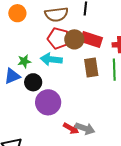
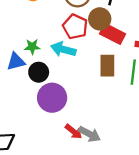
brown circle: (74, 39) -> (100, 19), moved

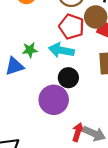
black circle: (39, 72) -> (68, 78), moved
red arrow: (74, 132) -> (78, 132), turned -108

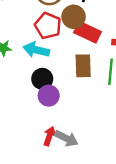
purple circle: (54, 100) -> (49, 96), moved, size x0.7

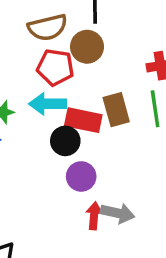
red rectangle: (88, 32) -> (83, 120), moved
purple circle: (49, 96) -> (81, 176), moved

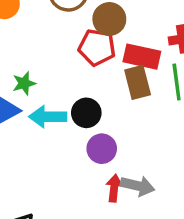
red pentagon: (55, 67) -> (97, 47), moved
cyan arrow: (48, 104) -> (48, 117), moved
red rectangle: (83, 120) -> (142, 57), moved

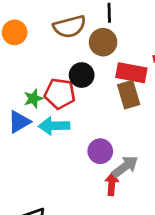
red pentagon: (97, 47) -> (60, 94), moved
black circle: (86, 113) -> (82, 75), moved
gray arrow: (138, 186) -> (125, 167), moved, turned -48

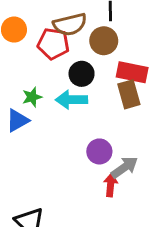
red pentagon: (60, 94) -> (53, 44), moved
cyan arrow: (54, 126) -> (72, 100), moved

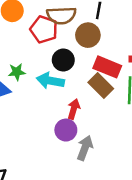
brown rectangle: (129, 94) -> (101, 86), turned -40
gray arrow: (124, 167) -> (85, 148), turned -45
red arrow: (111, 185) -> (74, 109), moved

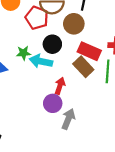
green star: (17, 72) -> (23, 53), moved

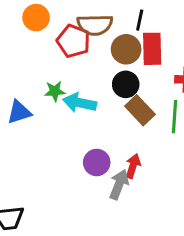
black circle: (52, 44) -> (126, 84), moved
red rectangle: (89, 51) -> (152, 49), moved, turned 65
red arrow: (60, 86) -> (133, 166), moved

